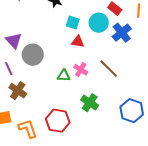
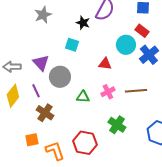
cyan square: (73, 23) -> (72, 45), moved
brown line: (109, 69) -> (136, 91), turned -50
pink cross: (81, 70) -> (108, 92), turned 32
green triangle: (64, 76) -> (83, 97), moved

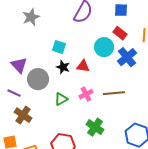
gray star: (43, 15) -> (31, 17), moved
black star: (83, 23) -> (63, 67), moved
cyan square: (72, 45) -> (59, 47), moved
purple line: (36, 91) -> (14, 93), turned -40
green triangle: (83, 97) -> (61, 99), turned -32

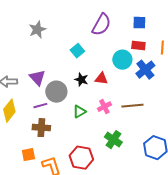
gray star: (31, 17) -> (37, 30), moved
red rectangle: (120, 33) -> (138, 46), turned -32
cyan square: (59, 47) -> (77, 51), moved, turned 32
purple line: (14, 93) -> (40, 106), moved, turned -40
brown cross: (23, 115) -> (41, 128), turned -30

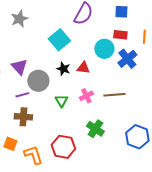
cyan square: (77, 51) -> (59, 40), size x1.5
green triangle: (79, 112) -> (61, 101), turned -32
orange square: (28, 155) -> (10, 144), turned 32

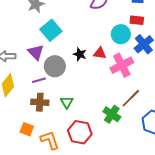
cyan square: (59, 40) -> (51, 30), moved
brown line: (114, 95) -> (131, 98), moved, turned -40
pink cross: (86, 96) -> (122, 65), moved, size x1.6
green triangle: (61, 101) -> (67, 102), moved

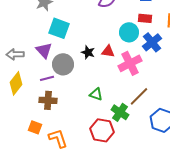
cyan square: (51, 30) -> (59, 28), turned -30
green triangle: (67, 102) -> (96, 94), moved, turned -40
red hexagon: (80, 132) -> (102, 130), moved

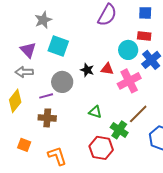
purple triangle: (44, 50) -> (28, 50), moved
gray arrow: (15, 54) -> (24, 72), moved
orange square: (35, 127) -> (24, 145), moved

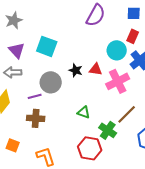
gray star: (43, 20) -> (14, 20), moved
red rectangle: (144, 36) -> (133, 36), turned -72

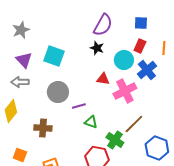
black star: (76, 70) -> (97, 48), moved
purple line: (35, 96) -> (79, 106), moved

